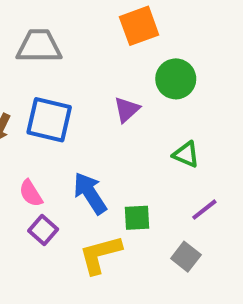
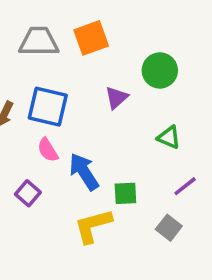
orange square: (139, 26) -> (91, 38), moved
pink semicircle: (31, 193) -> (48, 150), moved
purple square: (43, 230) -> (28, 193), moved

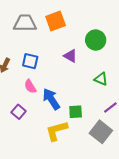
purple triangle: (116, 98) -> (70, 56), turned -48
blue square: (48, 107) -> (30, 61), size x0.7
gray square: (169, 228) -> (101, 132), size x1.5

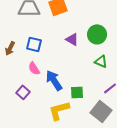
green circle: (96, 40) -> (97, 34), moved

